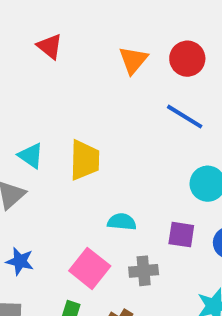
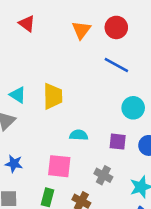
pink square: (90, 268) -> (59, 166), turned -30
gray cross: (144, 271) -> (103, 175), moved, turned 36

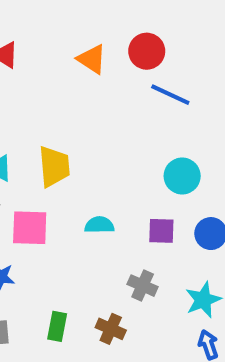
orange triangle: (81, 30) -> (92, 59), turned -30
blue line: (116, 65) -> (170, 95), moved
pink square: (59, 166) -> (30, 228), moved

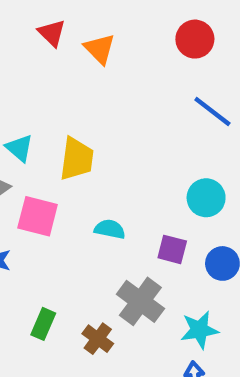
red circle: (147, 51) -> (195, 39), moved
orange triangle: (92, 59) -> (100, 49), moved
gray cross: (143, 286) -> (140, 301), size x1.5

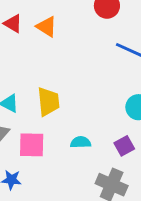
purple square: (172, 249) -> (124, 146), turned -30

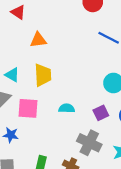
orange triangle: (46, 27) -> (38, 40), moved, turned -42

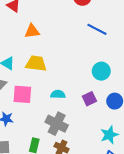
yellow trapezoid: (43, 75) -> (36, 64), turned -80
gray cross: (89, 143) -> (57, 124), moved

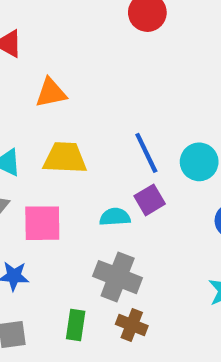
blue line: (97, 29) -> (146, 153), moved, turned 42
purple square: (89, 99) -> (150, 200), moved

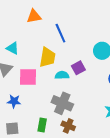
blue line: (146, 153) -> (60, 33), moved
yellow trapezoid: (65, 158) -> (47, 57), moved, turned 95

